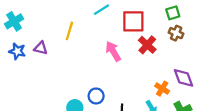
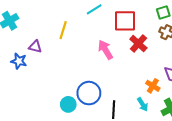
blue star: (17, 51) -> (19, 61), moved
blue circle: (96, 96) -> (89, 93), size x1.5

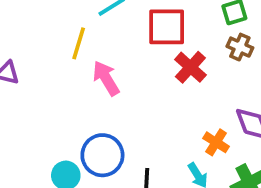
yellow line: (63, 30) -> (79, 43), moved
pink arrow: (105, 50) -> (106, 78), moved

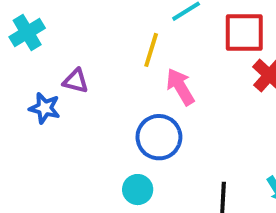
blue circle: (102, 155) -> (159, 137), moved

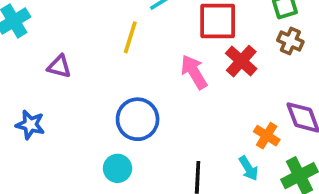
pink arrow: (180, 87) -> (194, 72), moved
blue star: (45, 108) -> (30, 125), moved

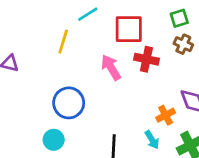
red cross: (241, 61) -> (146, 59), turned -30
orange cross: (267, 136) -> (166, 115), turned 30

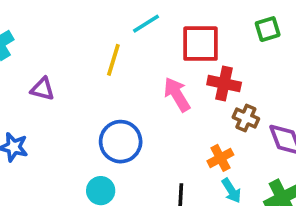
brown cross: (183, 44) -> (246, 118), moved
orange cross: (166, 115) -> (220, 158), moved

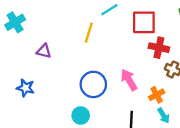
pink arrow: (177, 94) -> (129, 80), moved

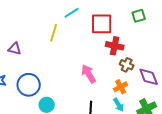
blue circle: (93, 84) -> (29, 85), moved
orange cross: (157, 95) -> (121, 87), moved

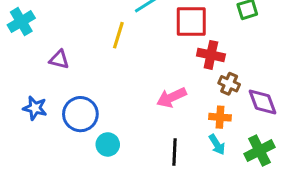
pink arrow: (89, 74) -> (171, 97), turned -84
orange cross: (121, 87) -> (220, 117), turned 32

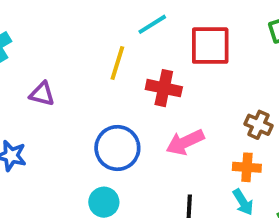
red cross: (211, 55) -> (164, 88), moved
blue circle: (80, 114) -> (117, 148), moved

